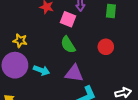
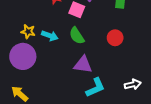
cyan arrow: (41, 70) -> (50, 36), moved

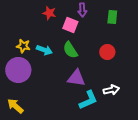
white arrow: (133, 84) -> (111, 90), moved

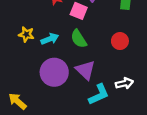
cyan arrow: (44, 50) -> (50, 39), turned -42
purple circle: (18, 70) -> (54, 72), moved
purple triangle: (76, 78) -> (85, 70), turned 36

